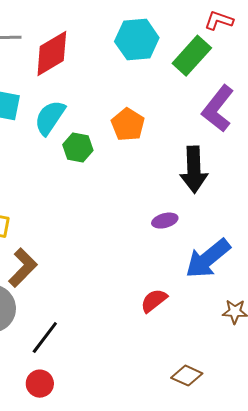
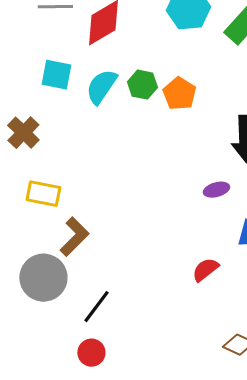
green hexagon: (78, 148) -> (142, 85), moved

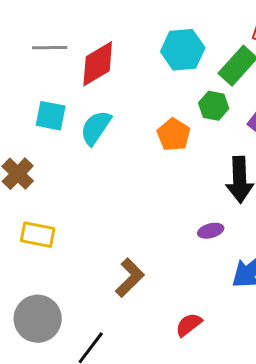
green hexagon: (142, 85) -> (214, 106), moved
brown L-shape: (74, 237) -> (130, 278), moved
red semicircle: (205, 270) -> (189, 325), moved

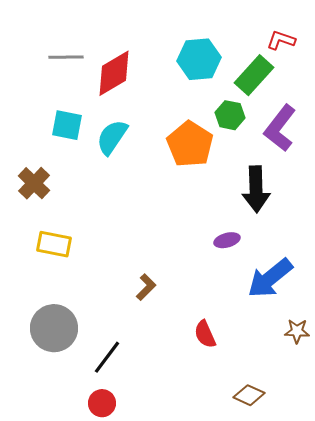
orange pentagon: (174, 135) -> (190, 144), size x1.4
brown L-shape: (130, 278) -> (146, 287), size x0.7
red semicircle: (189, 325) -> (205, 334), turned -76

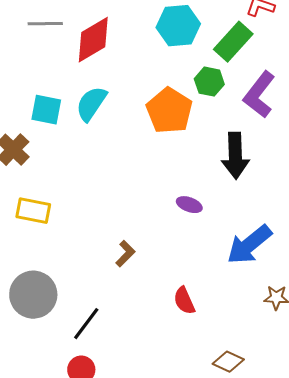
cyan square: (67, 125) -> (46, 110), moved
purple ellipse: (227, 240) -> (189, 205), moved, turned 35

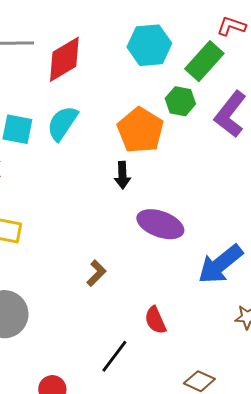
black arrow: (235, 156) -> (122, 175), moved, size x0.6
purple ellipse: (189, 205) -> (160, 224), size x1.8
black line: (86, 324) -> (114, 356), moved

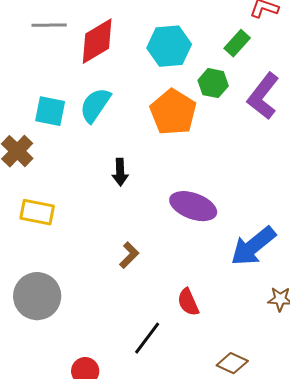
cyan hexagon: (149, 45) -> (169, 46), moved
green rectangle: (204, 61) -> (237, 43), size x0.7
black arrow: (122, 175) -> (120, 172), moved

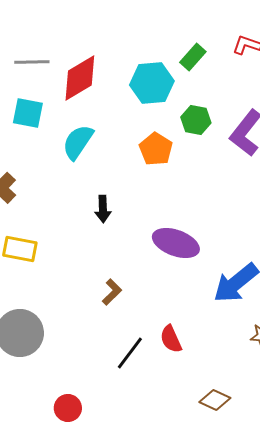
green rectangle: (237, 43) -> (193, 57), moved
cyan square: (50, 111) -> (28, 113), moved
orange pentagon: (173, 112) -> (156, 149), size x0.7
black line: (147, 338) -> (130, 353), moved

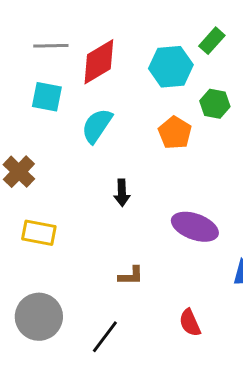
brown L-shape: (112, 292) -> (131, 276), turned 44
black line: (130, 353) -> (105, 337), moved

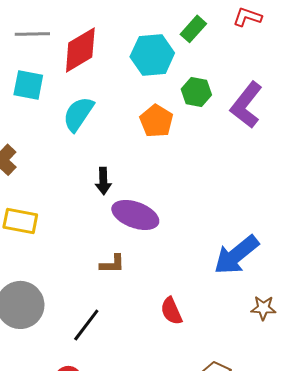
purple ellipse: (195, 227) -> (135, 215), moved

